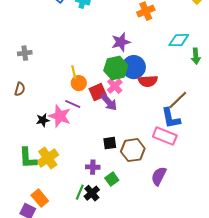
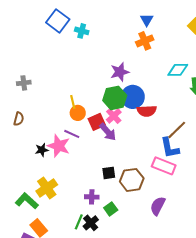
green L-shape: (28, 158) -> (27, 201), moved, turned 135

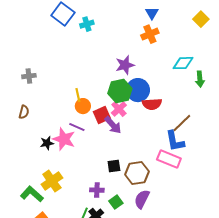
cyan cross: (82, 31) -> (87, 24), turned -32
purple semicircle: (158, 206) -> (142, 199), moved

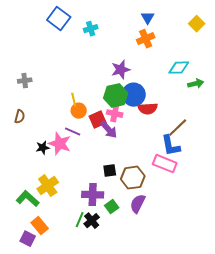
cyan cross: (87, 24) -> (91, 29), moved
green arrow: (200, 79) -> (196, 84), turned -98
pink cross: (119, 109) -> (115, 114), turned -35
purple cross: (97, 190) -> (93, 195), size x1.5

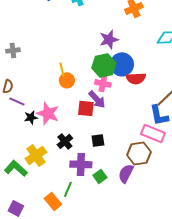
red square: (98, 120) -> (86, 108), moved, turned 30
purple line: (73, 132) -> (17, 101), moved
brown hexagon: (133, 178) -> (139, 153), moved
black cross: (92, 221) -> (65, 141), moved
orange rectangle: (40, 226) -> (53, 201), moved

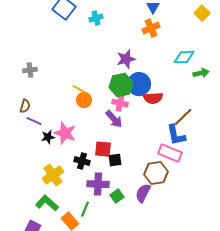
yellow line: (62, 69) -> (79, 89), turned -48
red square: (86, 108) -> (103, 149), moved
black cross: (65, 141) -> (82, 161), turned -35
green L-shape: (16, 168) -> (47, 203), moved

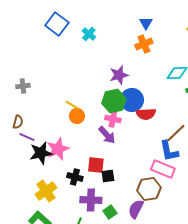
cyan cross: (96, 18) -> (89, 34), turned -32
pink star: (65, 133) -> (58, 149), turned 30
black star: (48, 137) -> (41, 153), size x1.6

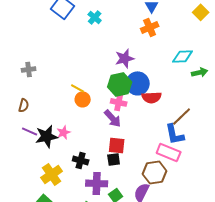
purple line: (27, 137) -> (30, 131), moved
pink star: (58, 149) -> (64, 132), size x0.6
red square: (96, 165) -> (117, 145), moved

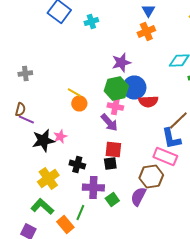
cyan cross: (95, 17) -> (91, 22), turned 32
purple line: (30, 131) -> (26, 120), moved

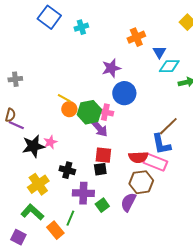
blue triangle: (148, 10) -> (159, 52), moved
green hexagon: (116, 88) -> (89, 112), moved
red semicircle: (148, 102) -> (138, 157), moved

